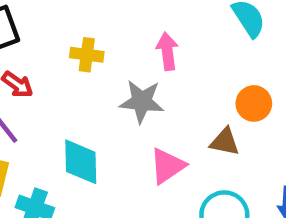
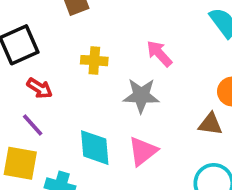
pink arrow: (167, 51) -> (159, 54), turned -32
pink triangle: (167, 166) -> (143, 151), moved

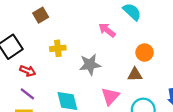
pink arrow: (159, 54) -> (107, 30), moved
pink triangle: (143, 151) -> (110, 96), moved

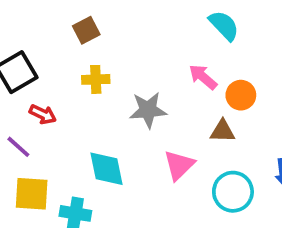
brown square: (41, 15) -> (86, 30), moved
pink arrow: (107, 30) -> (203, 77), moved
purple line: (27, 94) -> (18, 147), moved

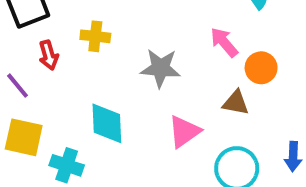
yellow cross: (96, 79) -> (95, 36), moved
red arrow: (43, 114) -> (49, 55), turned 40

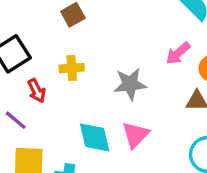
pink arrow: (224, 42) -> (178, 53), turned -80
pink triangle: (184, 131) -> (135, 135), moved

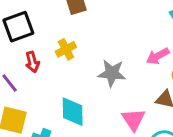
yellow cross: (72, 68) -> (66, 49), turned -36
pink triangle: (135, 135) -> (133, 120), moved, turned -30

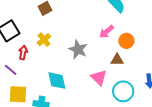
red arrow: (32, 62) -> (23, 53), turned -144
gray star: (112, 73) -> (78, 49), turned 30

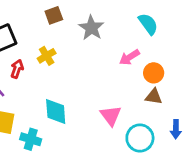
gray star: (78, 49) -> (91, 28), moved
brown triangle: (117, 60) -> (154, 97), moved

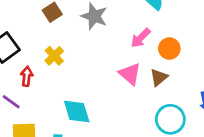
brown triangle: (154, 97) -> (159, 77), moved, turned -36
pink triangle: (111, 116) -> (130, 74), moved

